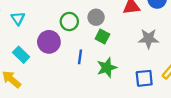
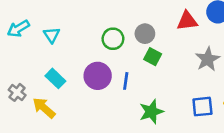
gray star: (149, 39) -> (208, 59), turned -30
purple circle: (49, 42) -> (98, 76), moved
green star: (107, 68) -> (151, 112), moved

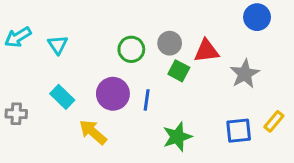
red triangle: (187, 21) -> (206, 51), moved
gray cross: (17, 92) -> (16, 114), turned -36
yellow arrow: (44, 108) -> (93, 132), moved

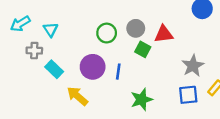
gray star: (245, 74) -> (193, 66), moved
gray cross: (16, 114) -> (34, 51), moved

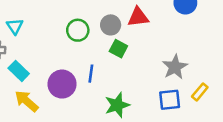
red triangle: (164, 34) -> (138, 17), moved
purple circle: (93, 67) -> (62, 84), moved
yellow arrow: (77, 96) -> (27, 101), moved

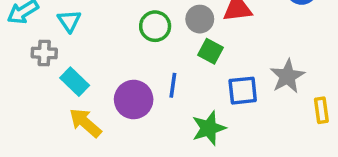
yellow rectangle: (200, 92) -> (321, 110), turned -48
blue square: (170, 100) -> (243, 91), moved

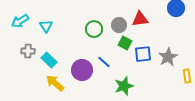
gray cross: (44, 53) -> (28, 51), moved
blue line: (173, 85) -> (104, 62), turned -56
blue square: (243, 91) -> (143, 54), moved

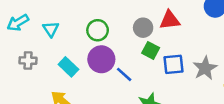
green circle: (94, 29) -> (98, 30), moved
cyan rectangle: (49, 60) -> (68, 67), moved
purple circle: (82, 70) -> (101, 59), moved

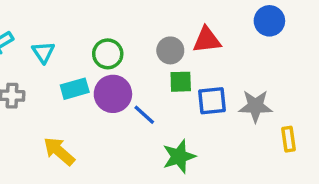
green square: (151, 50) -> (181, 82), turned -30
cyan rectangle: (68, 67) -> (75, 89), moved, turned -60
gray star: (205, 68) -> (255, 106), turned 30

